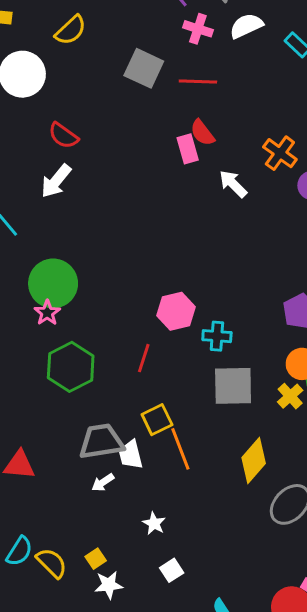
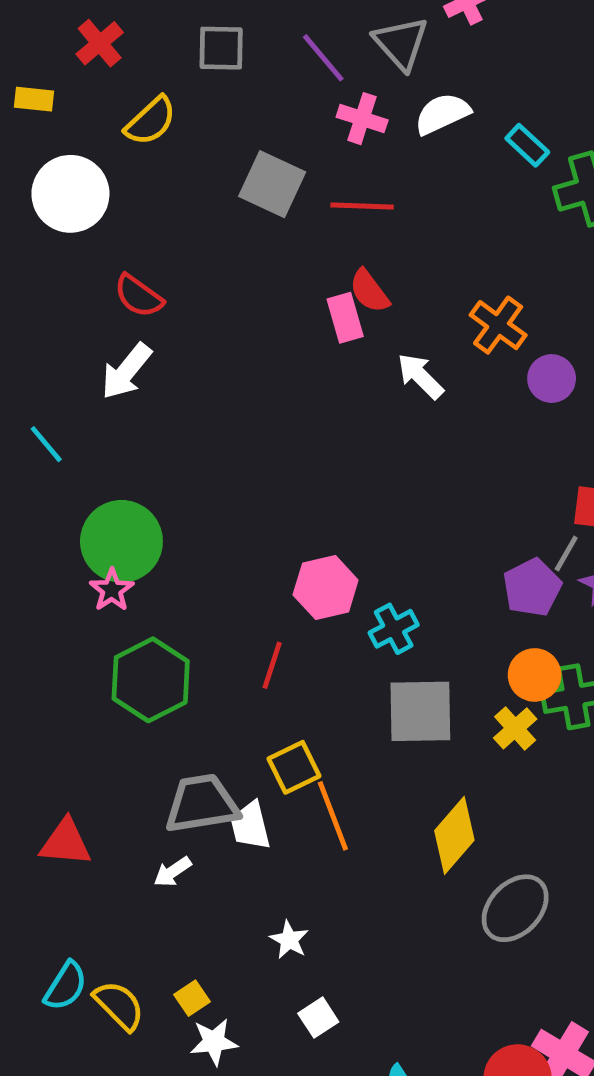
cyan cross: (217, 336) -> (394, 629), turned -32
white arrow: (103, 482) -> (173, 872), moved

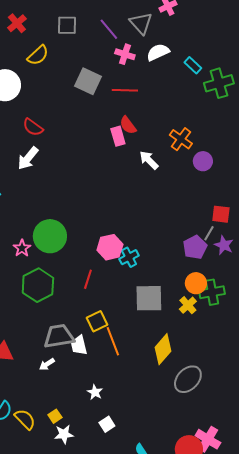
green circle: (121, 541) -> (50, 236), moved
cyan cross: (394, 629) -> (129, 257), moved

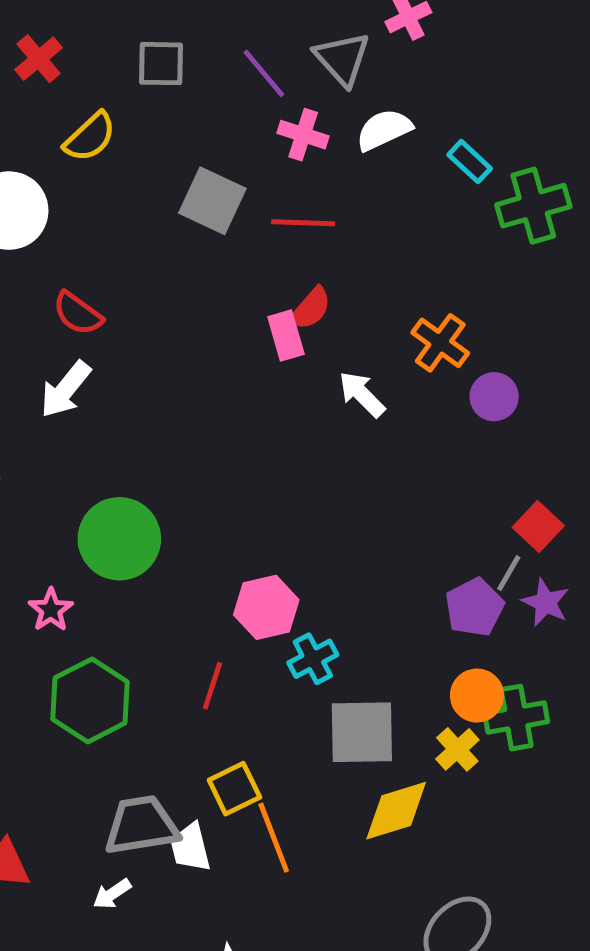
red semicircle: (128, 125) -> (310, 309), turned -102
red square: (221, 214) -> (538, 527), turned 36
green circle: (50, 236) -> (119, 539), moved
cyan cross: (129, 257) -> (313, 659), moved
yellow diamond: (163, 349) -> (396, 811), moved, turned 32

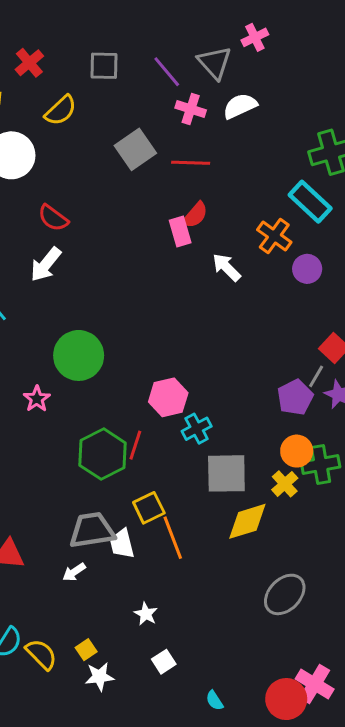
cyan rectangle: (470, 162) -> (310, 202), moved, size x1.6
gray square: (212, 201) -> (135, 149), turned 30
green hexagon: (90, 700) -> (103, 454), moved

